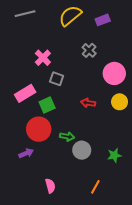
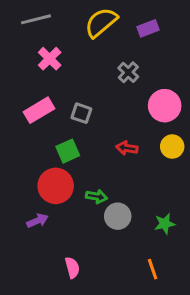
pink cross: (43, 58) -> (50, 59), moved
pink rectangle: (25, 93) -> (39, 110), moved
orange line: (95, 187) -> (153, 269), moved, turned -48

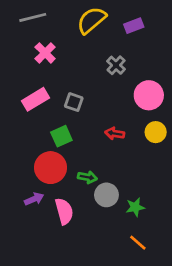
green star: (165, 224) -> (135, 207), moved
pink semicircle: (72, 268) -> (64, 211), moved, size x1.4
orange line: (153, 269) -> (138, 243), turned -30

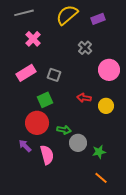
yellow circle: (156, 132) -> (106, 106), moved
purple arrow: (34, 199) -> (25, 146), turned -112

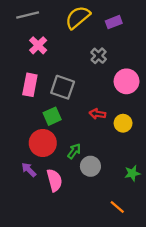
pink rectangle: (26, 73) -> (30, 85), turned -48
gray square: (54, 75) -> (63, 87), size x1.5
green arrow: (64, 130) -> (74, 151), turned -64
green star: (99, 152) -> (132, 173), moved

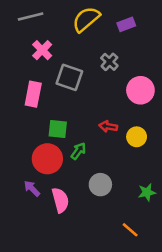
gray square: (63, 87) -> (69, 77), moved
green square: (52, 116) -> (58, 129), turned 30
green arrow: (74, 151) -> (78, 151), moved

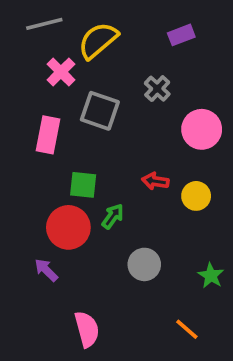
yellow semicircle: (86, 19) -> (98, 40), moved
green star: (147, 192) -> (211, 276), turned -30
pink semicircle: (60, 200) -> (87, 329), moved

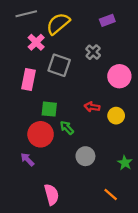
green arrow: (113, 216) -> (67, 128), turned -80

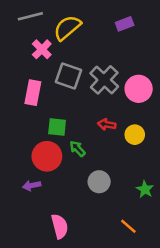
gray cross: (93, 52) -> (104, 80), moved, size x1.6
purple arrow: (27, 159) -> (32, 186), turned -56

